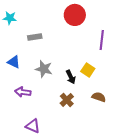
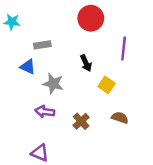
blue triangle: (14, 62) -> (28, 67), moved
black arrow: (71, 77) -> (86, 63), moved
purple arrow: (23, 92) -> (45, 112), moved

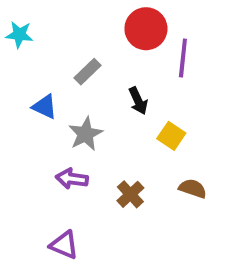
gray rectangle: (42, 45) -> (88, 72), moved, turned -35
purple line: (124, 49) -> (183, 58), moved
gray star: (53, 84) -> (86, 134), turned 30

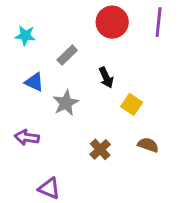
cyan star: (19, 35) -> (25, 36), moved
purple line: (183, 58) -> (159, 22), moved
purple arrow: (72, 179) -> (27, 137), moved

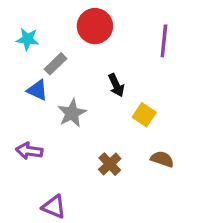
red circle: (112, 22) -> (95, 26), moved
purple line: (159, 22) -> (164, 41), moved
gray rectangle: (67, 55) -> (56, 64), moved

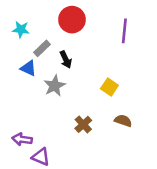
black arrow: (116, 85) -> (66, 60), moved
purple arrow: (29, 151) -> (22, 139), moved

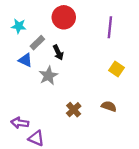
yellow square: (109, 87) -> (117, 69), moved

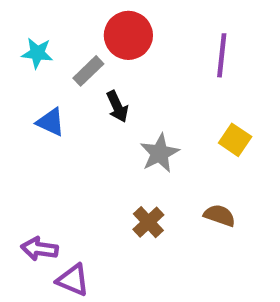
gray rectangle: (37, 43) -> (88, 71), moved
gray star: (48, 76) -> (160, 153), moved

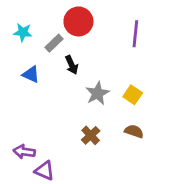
yellow square: (235, 140) -> (133, 95), moved

